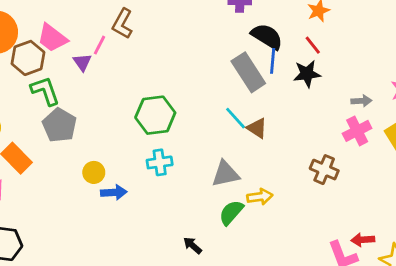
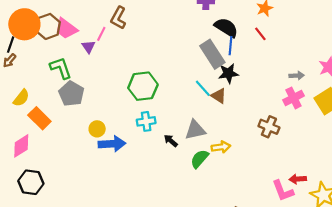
brown hexagon: (28, 58) -> (48, 26), moved
black star: (307, 74) -> (228, 73), moved
blue arrow: (114, 192) -> (112, 144), size x1.4
black arrow: (193, 245) -> (171, 141), moved

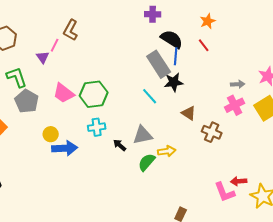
pink trapezoid: (66, 29) -> (64, 93), moved
brown triangle: (219, 96) -> (189, 113), moved

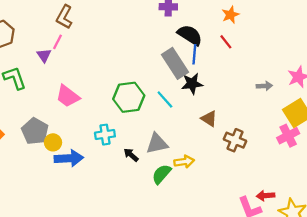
brown L-shape: (71, 30) -> (64, 17), moved
green hexagon: (94, 94) -> (129, 97), moved
gray pentagon: (27, 101) -> (35, 131), moved
pink cross: (235, 105) -> (288, 136), moved

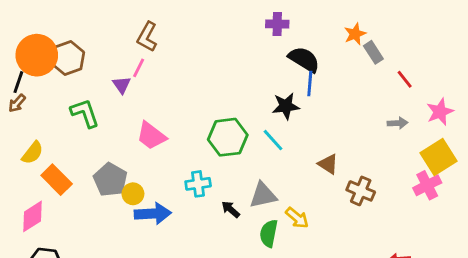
red line: (226, 42) -> (405, 79), moved
gray rectangle: (175, 63) -> (373, 52), moved, size x0.6
black star: (192, 84) -> (286, 106), moved
yellow arrow: (184, 162) -> (297, 218), turned 48
green semicircle: (162, 174) -> (269, 233), turned -30

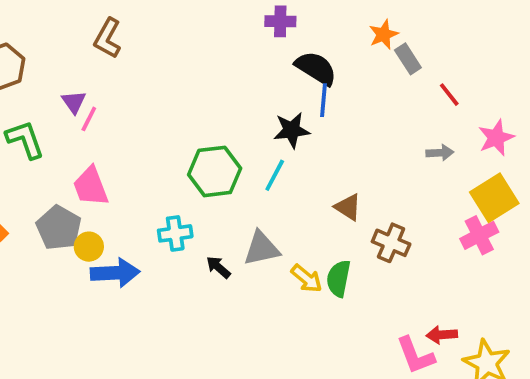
pink line: (139, 68) -> (89, 119), moved
pink trapezoid: (151, 136) -> (91, 186), moved, turned 32
cyan line: (273, 140) -> (275, 175), turned 70
green semicircle: (269, 233) -> (338, 278), moved

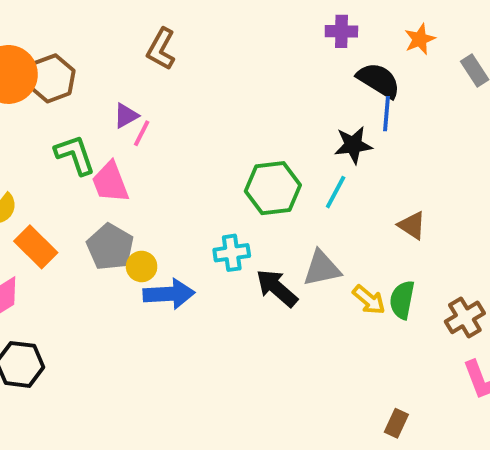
orange star: (384, 34) -> (420, 39), moved
purple triangle: (74, 102) -> (126, 116), turned 36
pink trapezoid: (91, 186) -> (110, 182), moved
brown cross: (391, 243) -> (465, 317), moved, turned 36
black arrow: (218, 267) -> (277, 288), size x1.6

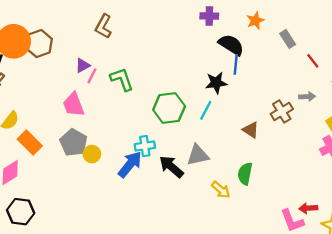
green L-shape: (75, 155) -> (122, 79), moved
blue arrow: (169, 294) -> (130, 164), moved, turned -48
yellow arrow: (369, 300) -> (221, 190), moved
brown cross: (465, 317) -> (282, 111), moved

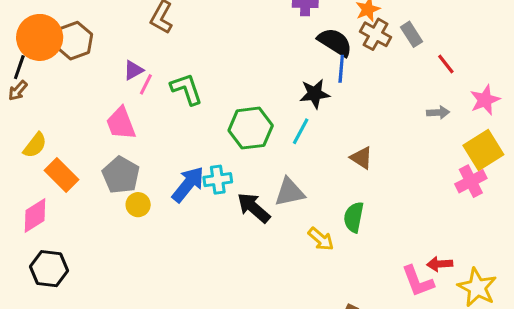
brown cross: (282, 111) -> (376, 34), moved, turned -30
yellow circle: (92, 154) -> (138, 205), moved
blue arrow: (130, 164) -> (188, 184), moved

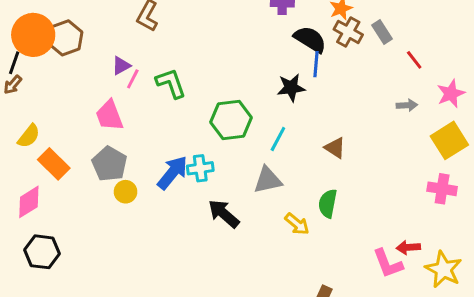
cyan line: (301, 131) -> (278, 139), moved
pink cross: (471, 181) -> (442, 189), moved, turned 36
black arrow: (254, 208) -> (224, 214), moved

